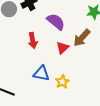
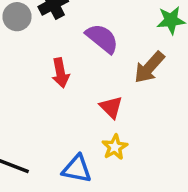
red triangle: (63, 48) -> (111, 107), moved, turned -32
blue triangle: (41, 74) -> (77, 169), moved

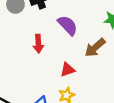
red triangle: (111, 107) -> (68, 70), turned 49

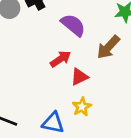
red arrow: (38, 44) -> (61, 59), moved, turned -114

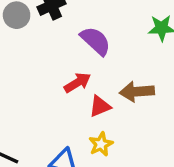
brown arrow: (108, 47) -> (137, 92), moved, turned 40

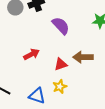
red arrow: (77, 83) -> (31, 54), moved

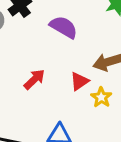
yellow star: (60, 87) -> (101, 97), moved

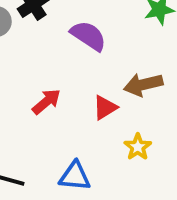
yellow star: (101, 97) -> (138, 147), moved

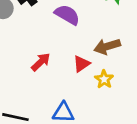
yellow star: (138, 147) -> (104, 79), moved

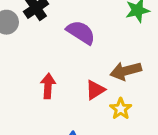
red arrow: (41, 62) -> (48, 86), turned -45

